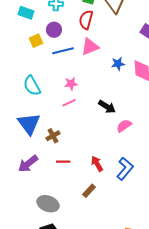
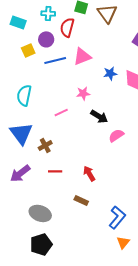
red semicircle: (86, 20) -> (67, 27), moved
pink star: (71, 84) -> (83, 93), moved
cyan semicircle: (32, 86) -> (24, 95), turned 40
blue L-shape: (125, 169) -> (117, 217), moved
brown rectangle: (89, 191) -> (81, 200), turned 72

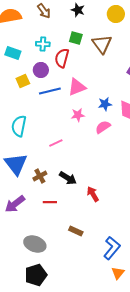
pink star: (83, 93) -> (78, 115), moved
black arrow: (99, 116) -> (68, 178), moved
pink semicircle: (116, 135) -> (103, 127), moved
red arrow: (89, 173) -> (93, 194), moved

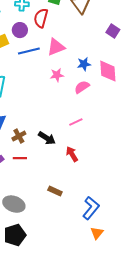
pink line: (56, 143) -> (76, 122), moved
red line: (50, 202) -> (20, 158), moved

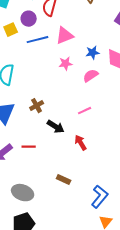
brown cross: (19, 136) -> (37, 106), moved

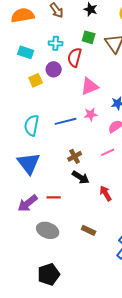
blue line: (38, 40) -> (66, 121), moved
brown cross: (37, 106) -> (75, 156), moved
pink line: (85, 111) -> (108, 152), moved
gray ellipse: (23, 193) -> (48, 230), moved

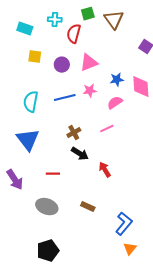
green square: (89, 37) -> (88, 14), turned -32
purple circle: (54, 69) -> (62, 65), moved
yellow square: (36, 80) -> (35, 57), turned 32
purple arrow: (28, 203) -> (15, 180), moved, turned -85

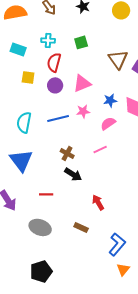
green square: (88, 14) -> (81, 42), moved
brown triangle: (114, 20) -> (118, 59), moved
red semicircle: (74, 34) -> (54, 62), moved
brown cross: (74, 133) -> (67, 153), turned -32
red arrow: (105, 170) -> (98, 202), moved

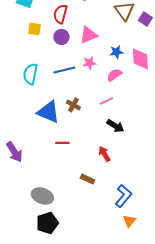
blue triangle: (21, 160) -> (48, 112), moved, turned -30
black arrow: (73, 174) -> (115, 126), moved
red line: (46, 194) -> (62, 143), moved
gray ellipse: (40, 227) -> (42, 196), moved

